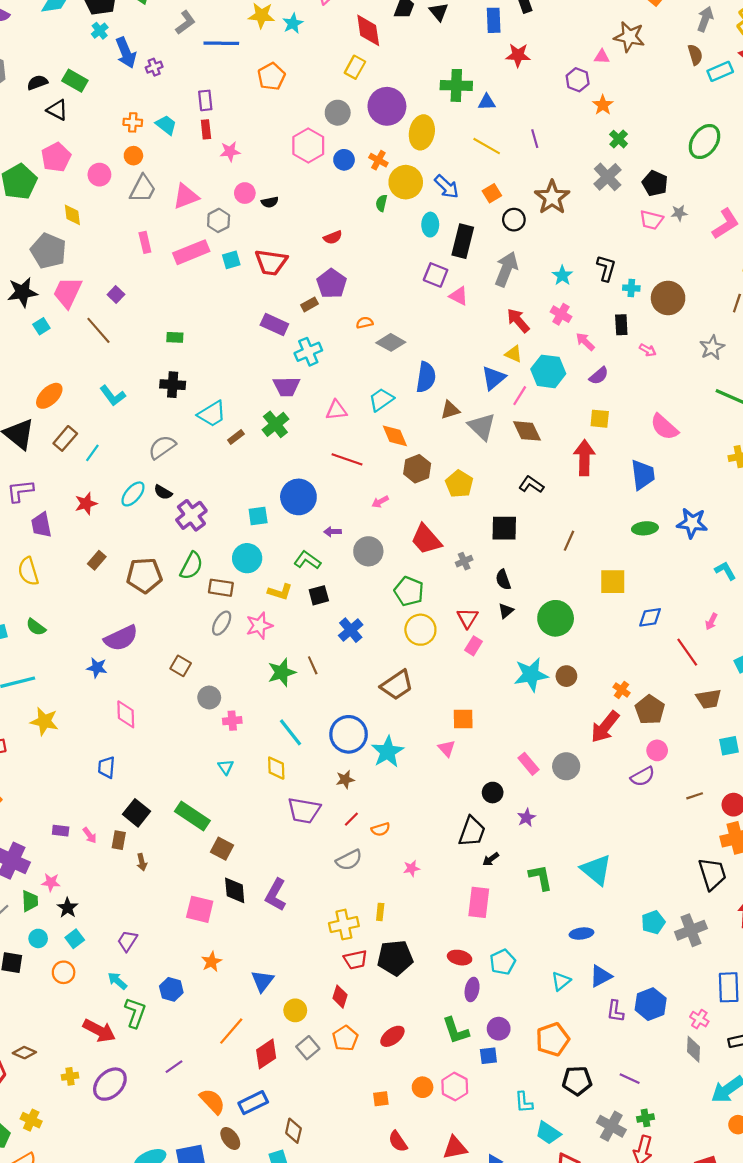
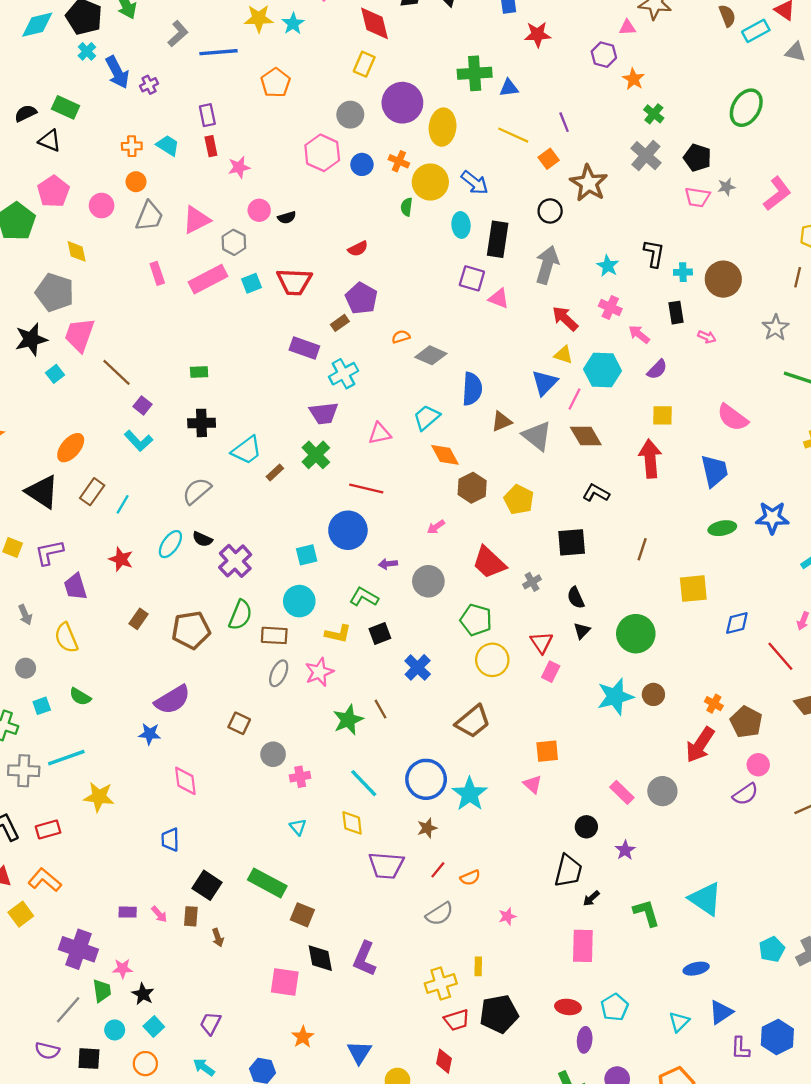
orange square: (492, 193) -> (549, 159), moved
purple square: (116, 295) -> (142, 405), moved
red line: (347, 459) -> (366, 489), moved
red star: (86, 504) -> (121, 559), turned -30

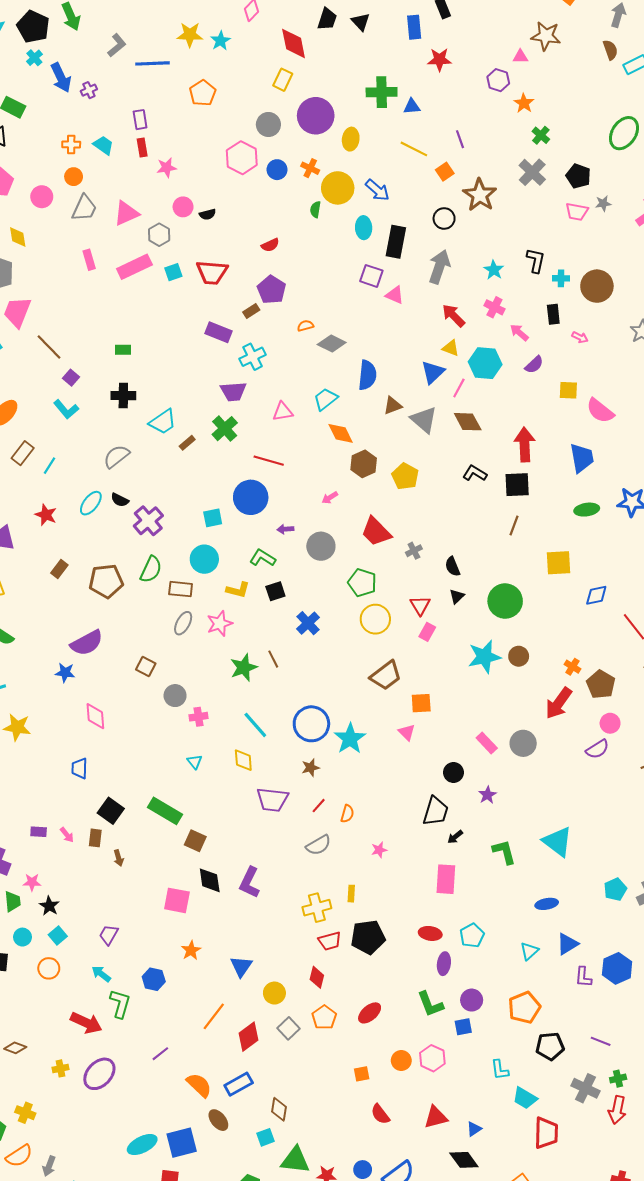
yellow ellipse: (443, 127) -> (351, 139), size x0.7
yellow square: (663, 415) -> (568, 390), moved
black square: (572, 542) -> (517, 485), moved
brown trapezoid: (473, 721) -> (386, 676), moved
orange semicircle: (470, 878) -> (347, 814), turned -54

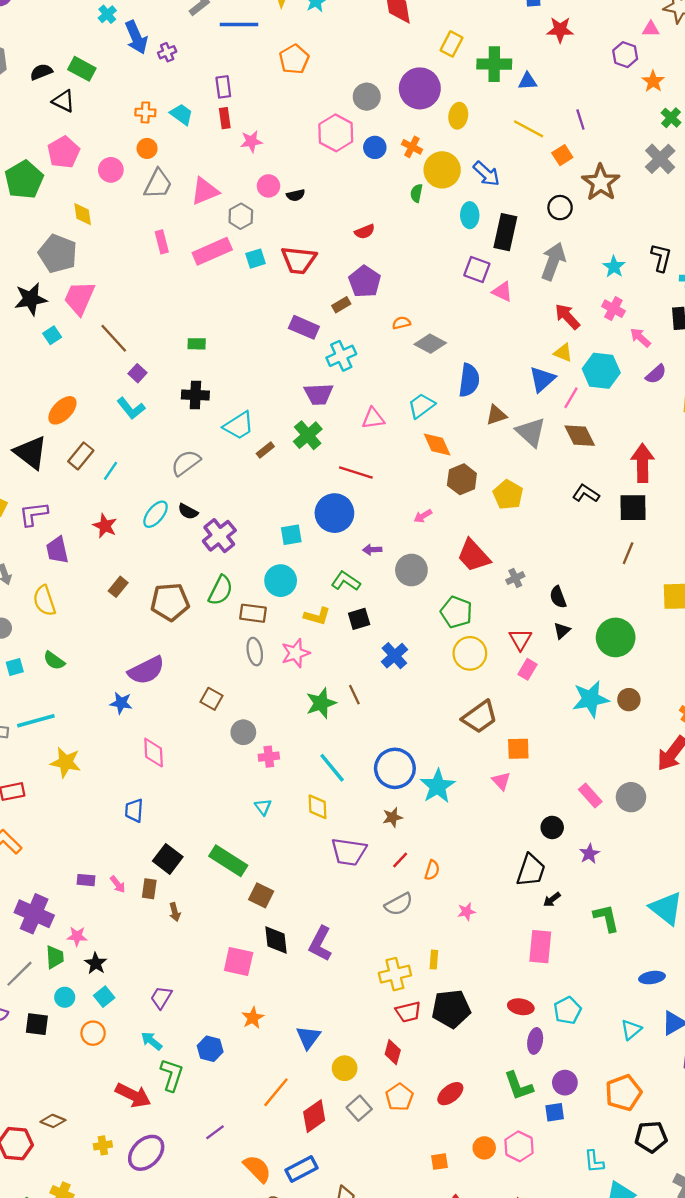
yellow rectangle: (283, 80) -> (451, 44), moved
gray ellipse: (183, 623) -> (255, 652), turned -40

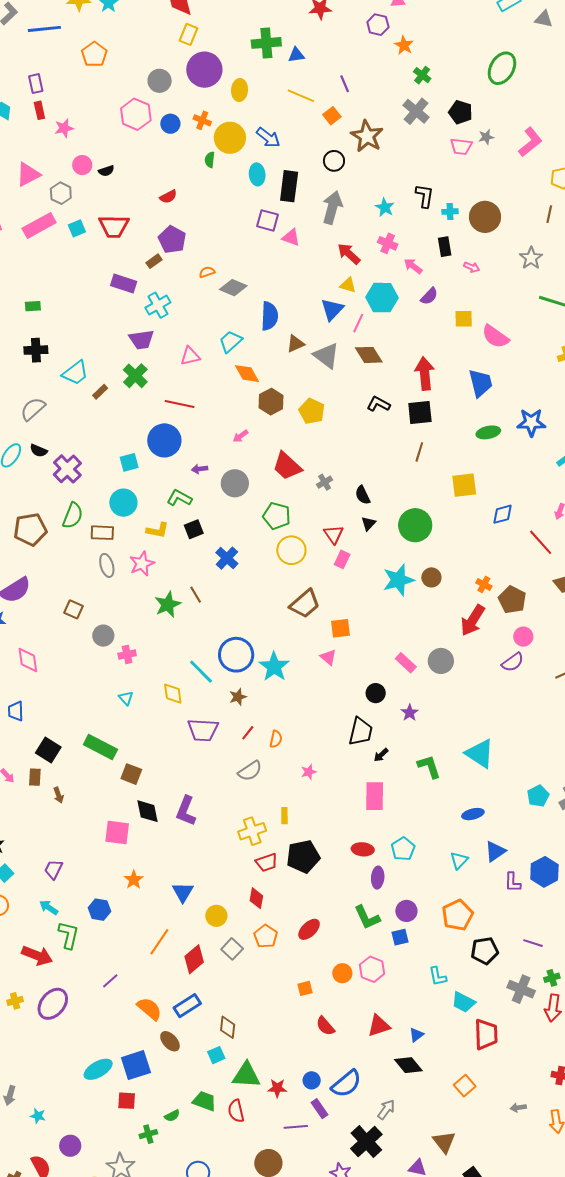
yellow rectangle: (451, 44) -> (188, 34), moved
cyan line: (332, 768) -> (201, 672), moved

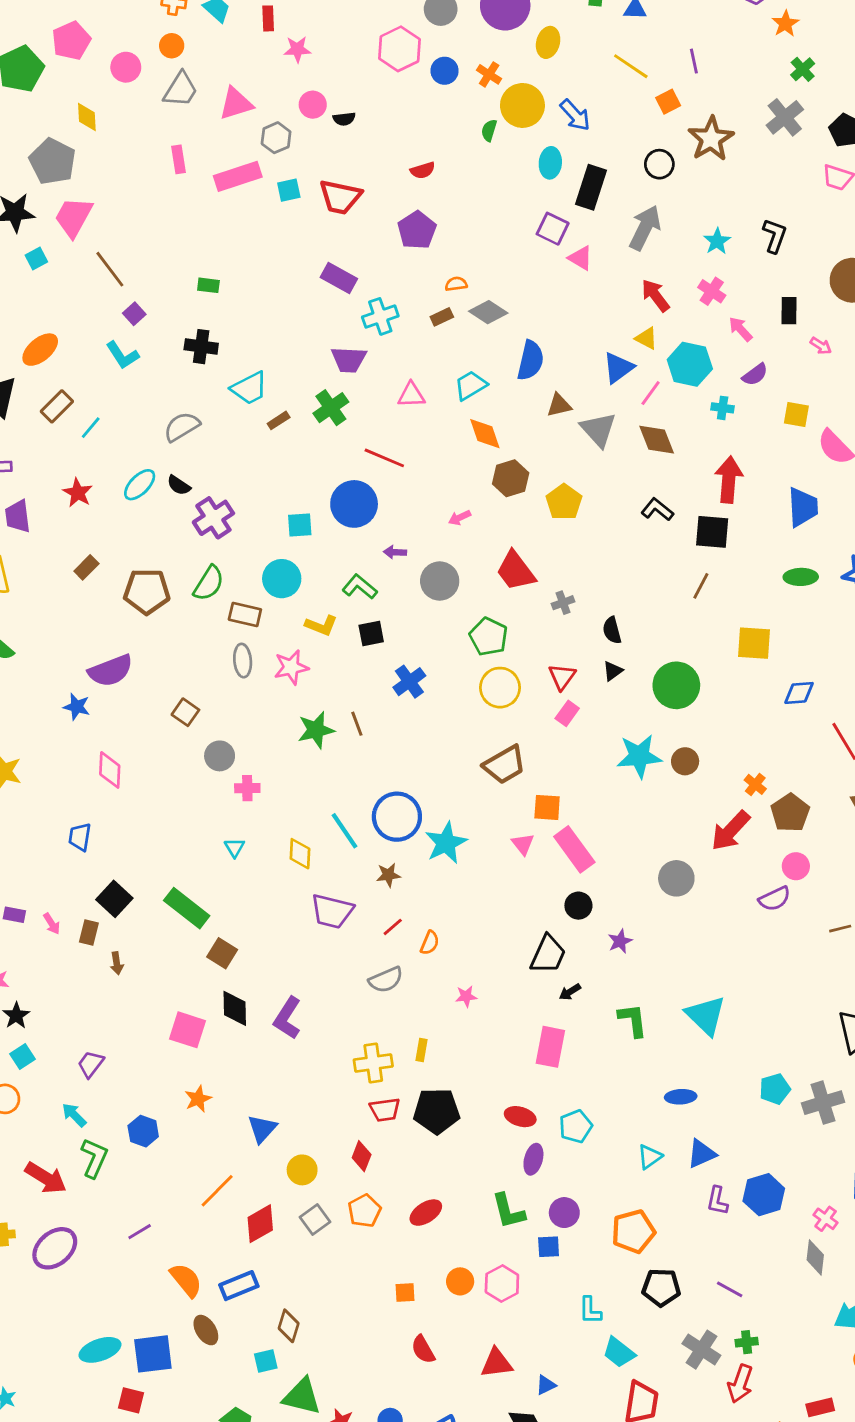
cyan cross: (450, 212) -> (723, 408), moved
brown rectangle: (154, 261) -> (442, 317), moved
pink rectangle: (406, 663) -> (574, 849), moved, size x1.5

